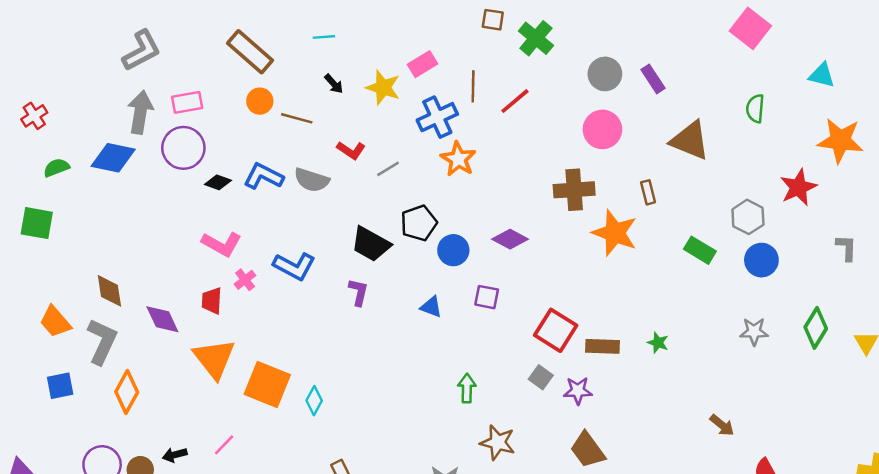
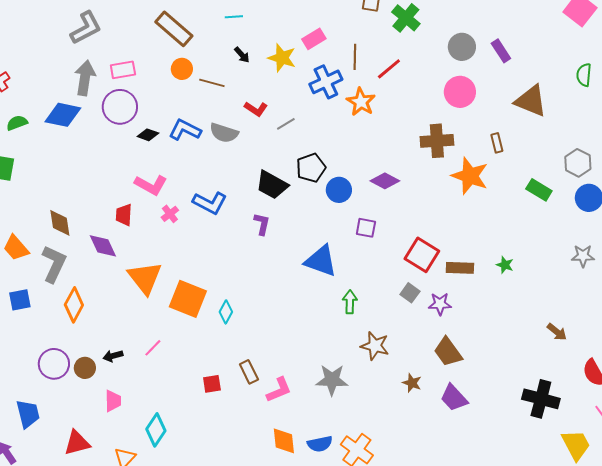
orange star: (458, 159) -> (361, 102), moved
red trapezoid: (212, 301) -> (124, 215), moved
blue triangle: (431, 307) -> (321, 261), moved, size x1.8

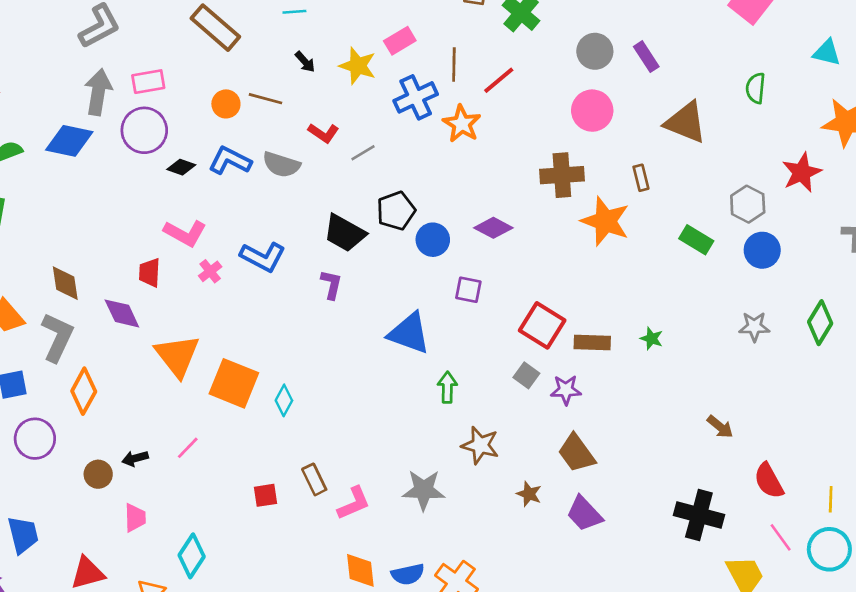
orange circle: (182, 69) -> (226, 104), moved
purple circle: (54, 364) -> (35, 439), moved

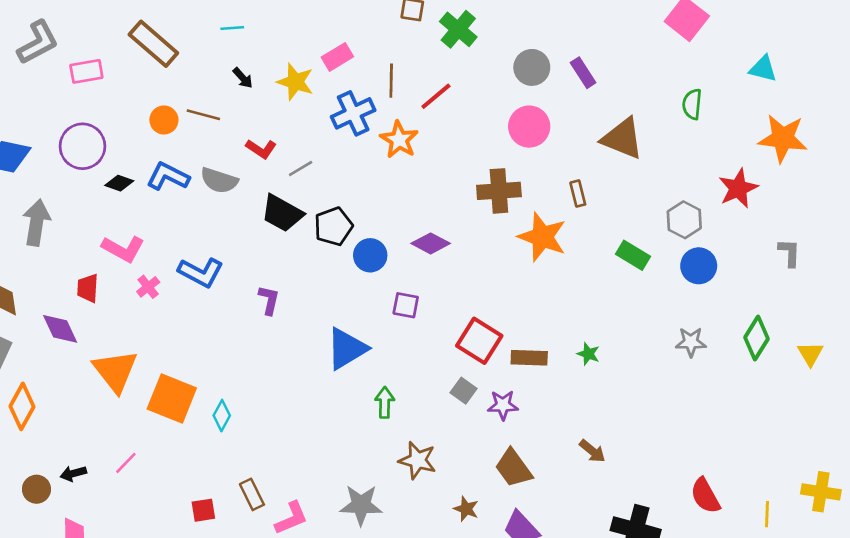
pink rectangle: (148, 82) -> (86, 71), moved
gray arrow: (98, 92) -> (36, 222), moved
black trapezoid: (345, 233) -> (282, 213), moved
blue triangle: (409, 333) -> (347, 349), turned -51
brown arrow: (720, 427) -> (592, 451), moved

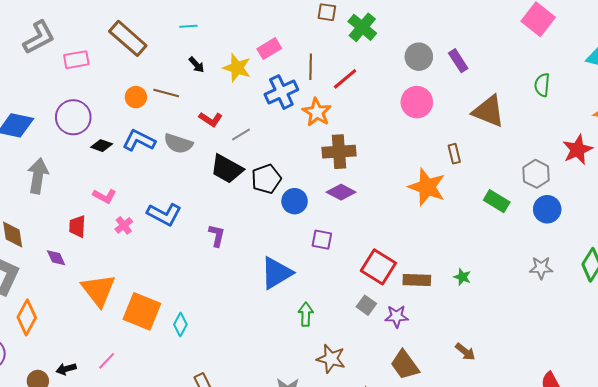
brown cross: (499, 191) -> (339, 152), moved
pink L-shape: (123, 249) -> (105, 196), size x0.7
purple diamond: (60, 329) -> (56, 258), size x0.7

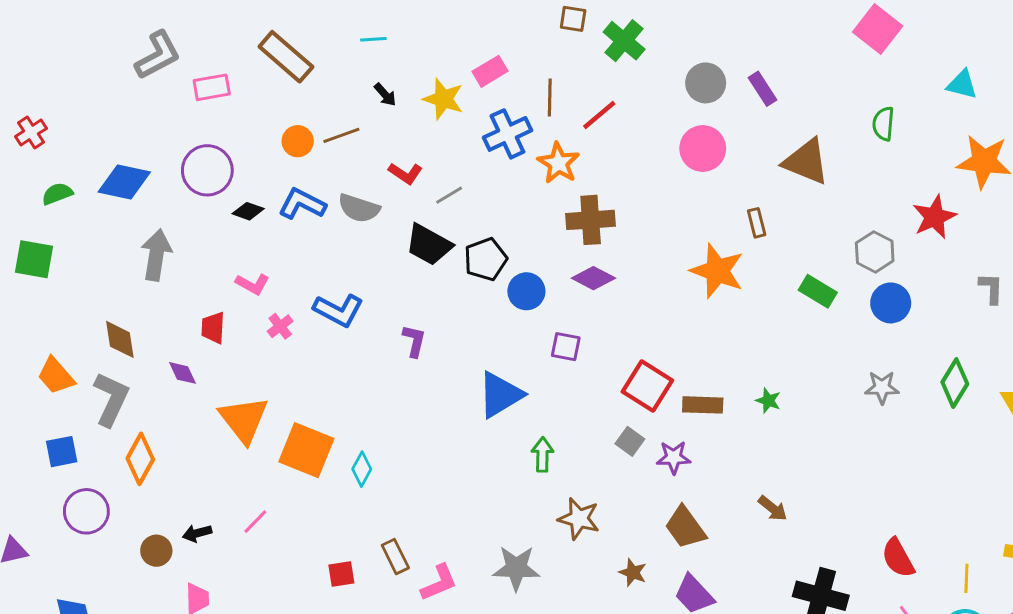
brown line: (166, 93) -> (341, 135), turned -35

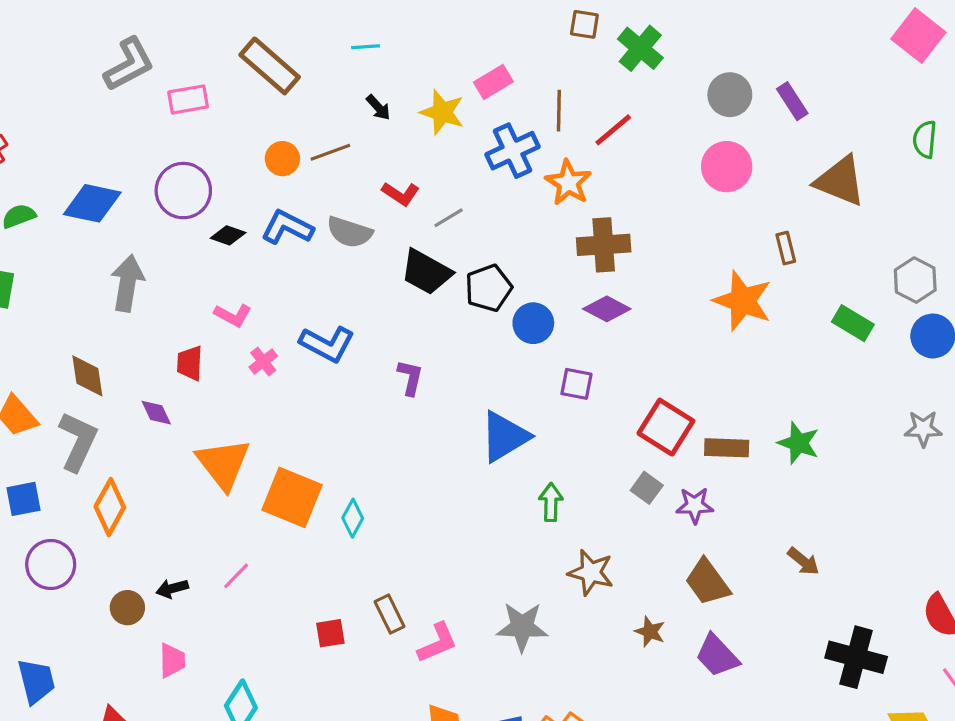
green star: (768, 401) -> (799, 443), size x1.5

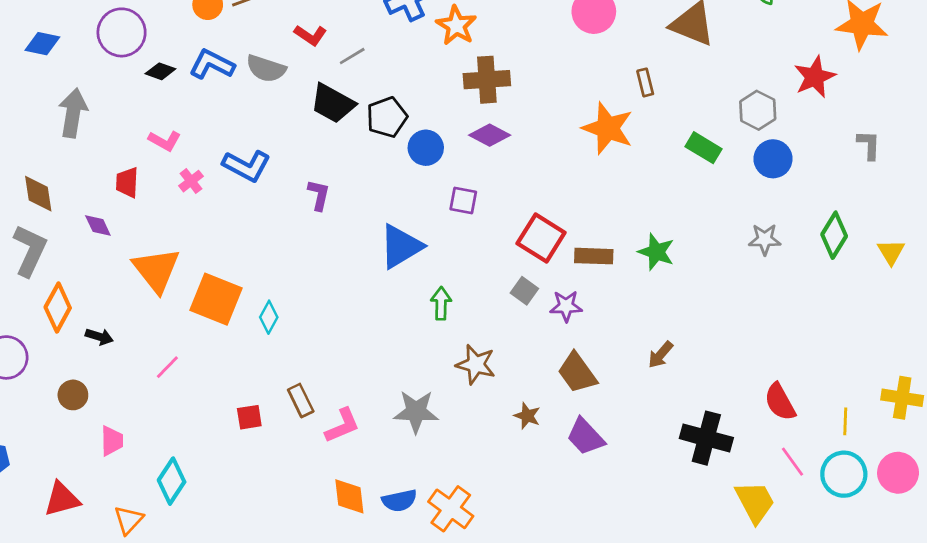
blue diamond: (92, 203) -> (42, 44), size x0.7
brown arrow: (803, 561) -> (660, 355), turned 92
black arrow: (172, 588) -> (99, 337), moved, turned -148

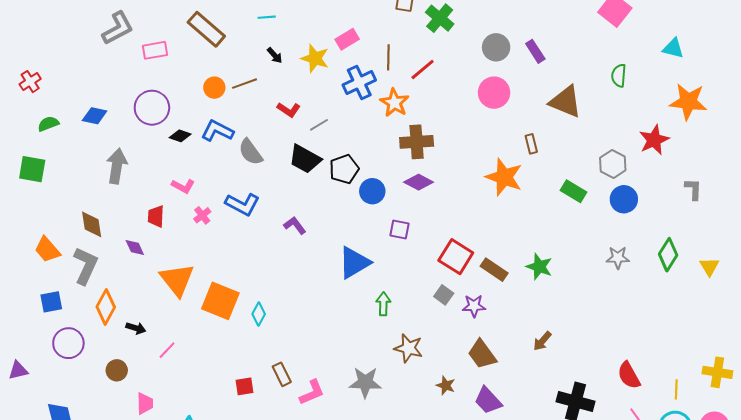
gray semicircle: (266, 69) -> (251, 152), moved, turned 36
purple L-shape: (319, 195) -> (295, 225), turned -50
brown rectangle: (594, 256) -> (494, 270), turned 32
pink line: (167, 367) -> (167, 350), moved

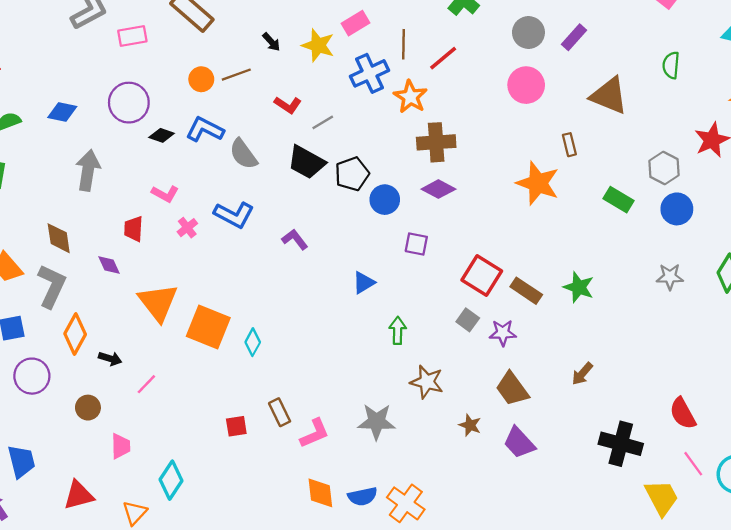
purple rectangle: (535, 51) -> (574, 37), turned 75
blue triangle: (354, 263) -> (364, 283), size x0.6

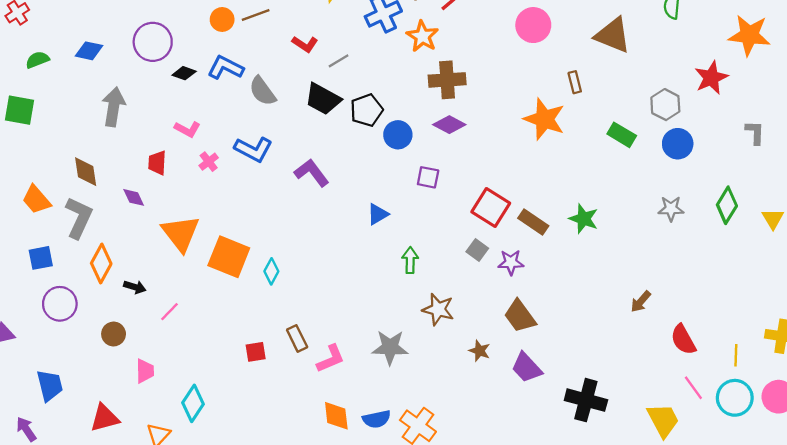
purple L-shape: (295, 239) -> (312, 173), size x1.4
brown arrow: (582, 374) -> (641, 302), moved
black cross: (621, 444) -> (586, 400), moved

